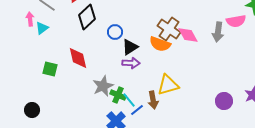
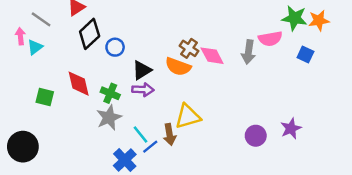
brown cross: (169, 29) -> (189, 48), size x0.7
blue circle: (115, 32) -> (115, 47), moved
green cross: (118, 95) -> (110, 93), moved
black circle: (32, 110) -> (23, 147), size x1.6

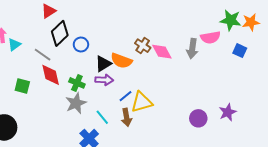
gray line: (41, 19) -> (43, 55), moved
orange semicircle: (178, 67) -> (121, 61), moved
blue line: (150, 147) -> (125, 96), moved

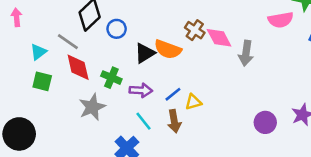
cyan triangle: (14, 45) -> (38, 52), moved
gray arrow: (192, 49) -> (246, 53), moved
purple arrow: (104, 80) -> (141, 90), moved
yellow triangle: (142, 102) -> (193, 102), size x0.6
gray star: (76, 103) -> (92, 107), moved

